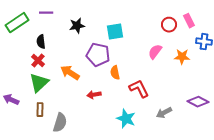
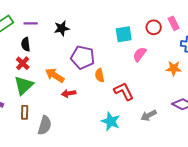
purple line: (46, 13) -> (31, 23), moved
cyan square: (115, 32) -> (124, 34), moved
orange star: (182, 57) -> (174, 68), moved
red arrow: (94, 95) -> (69, 93), moved

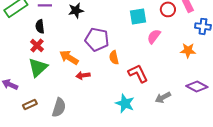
brown rectangle: (25, 112) -> (30, 104), moved, turned 64

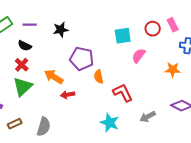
black semicircle: (40, 26) -> (25, 46), turned -56

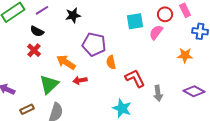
purple line: (30, 25) -> (42, 10), turned -32
pink semicircle: (139, 56) -> (156, 32), moved
green triangle: (23, 87) -> (49, 84), moved
gray arrow: (148, 117) -> (158, 93), moved, turned -70

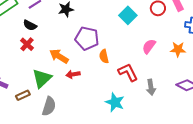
cyan square: (135, 21) -> (128, 15), turned -36
pink semicircle: (156, 32) -> (149, 46), moved
brown rectangle: (27, 109) -> (23, 95), moved

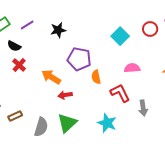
black semicircle: (30, 25) -> (14, 46), moved
pink semicircle: (149, 46) -> (132, 68), moved, turned 49
green triangle: (42, 78) -> (67, 123), moved

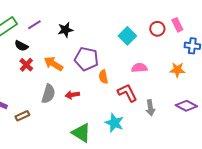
orange arrow: (51, 77) -> (53, 64), moved
green triangle: (67, 123) -> (81, 133), moved, turned -45
gray semicircle: (41, 127) -> (48, 94), moved

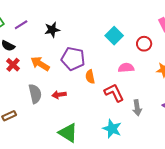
red circle: (157, 29) -> (144, 44), moved
gray semicircle: (48, 94) -> (35, 94), turned -30
cyan star: (114, 123) -> (112, 129), moved

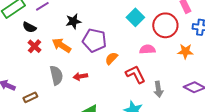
black star: (52, 30) -> (73, 21), moved
red circle: (144, 44) -> (165, 25), size x1.6
orange semicircle: (90, 77) -> (111, 58), turned 56

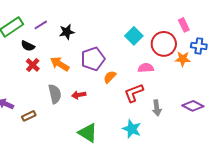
black star: (73, 21) -> (67, 32), moved
purple pentagon: (94, 40) -> (93, 59), turned -30
orange star: (185, 51) -> (183, 59), moved
red L-shape: (135, 74) -> (134, 93), turned -85

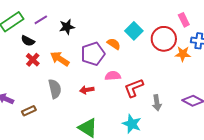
pink semicircle: (146, 68) -> (113, 76), moved
orange semicircle: (110, 77) -> (114, 44), moved, turned 80
red arrow: (79, 95) -> (87, 90), moved

